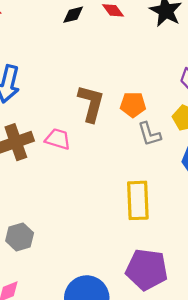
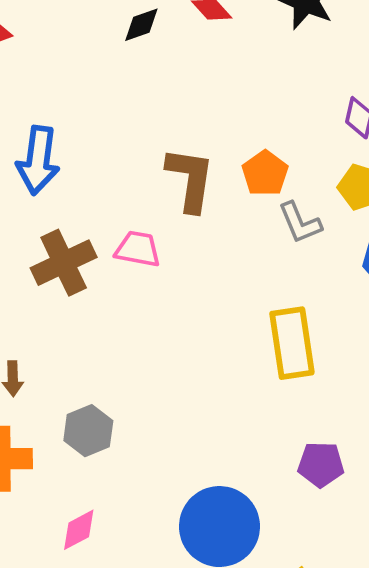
orange pentagon: (133, 105) -> (265, 173), turned -30
purple pentagon: (147, 270) -> (321, 464), size x0.6

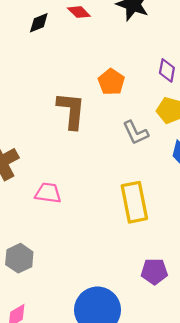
orange pentagon: (265, 173) -> (111, 82), moved
pink trapezoid: (138, 249) -> (48, 193), moved

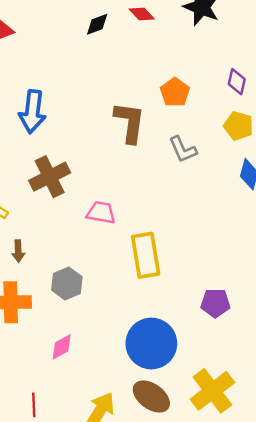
gray L-shape: (136, 133) -> (183, 149), moved
yellow rectangle: (134, 202) -> (146, 255), moved

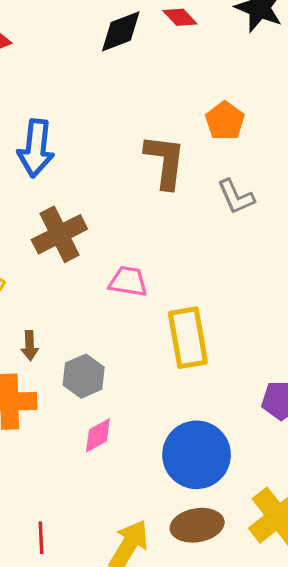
black diamond: (97, 24) -> (121, 31), size x1.4
brown arrow: (18, 251) -> (30, 346), moved
pink diamond: (62, 347) -> (98, 435), moved
brown ellipse: (151, 397) -> (197, 525), turned -45

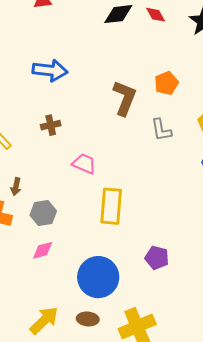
blue arrow: (36, 148) -> (50, 70), turned -104
brown cross: (59, 234) -> (51, 125), size x0.6
brown ellipse: (197, 525) -> (88, 319), size x0.7

